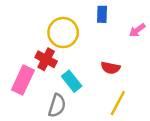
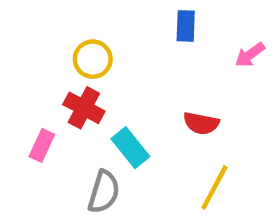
yellow circle: (63, 33) -> (93, 59), moved, size x0.7
pink rectangle: (23, 80) -> (42, 145), size x0.6

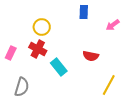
pink rectangle: (42, 145) -> (11, 53), moved
yellow line: (214, 187) -> (109, 85), moved
gray semicircle: (104, 192) -> (22, 87), moved

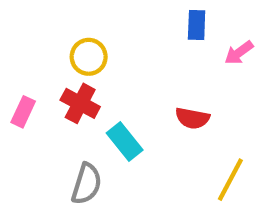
blue rectangle: (84, 12) -> (197, 25), moved
gray semicircle: (22, 87) -> (87, 184), moved

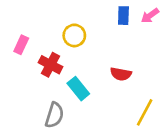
pink arrow: (239, 53) -> (150, 16), moved
yellow circle: (89, 57) -> (74, 35), moved
pink rectangle: (23, 112) -> (21, 45), moved

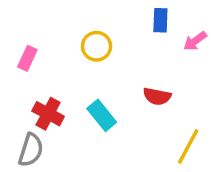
pink arrow: (150, 16) -> (195, 41), moved
red cross: (50, 65) -> (48, 114), moved
gray semicircle: (54, 115) -> (31, 150), moved

